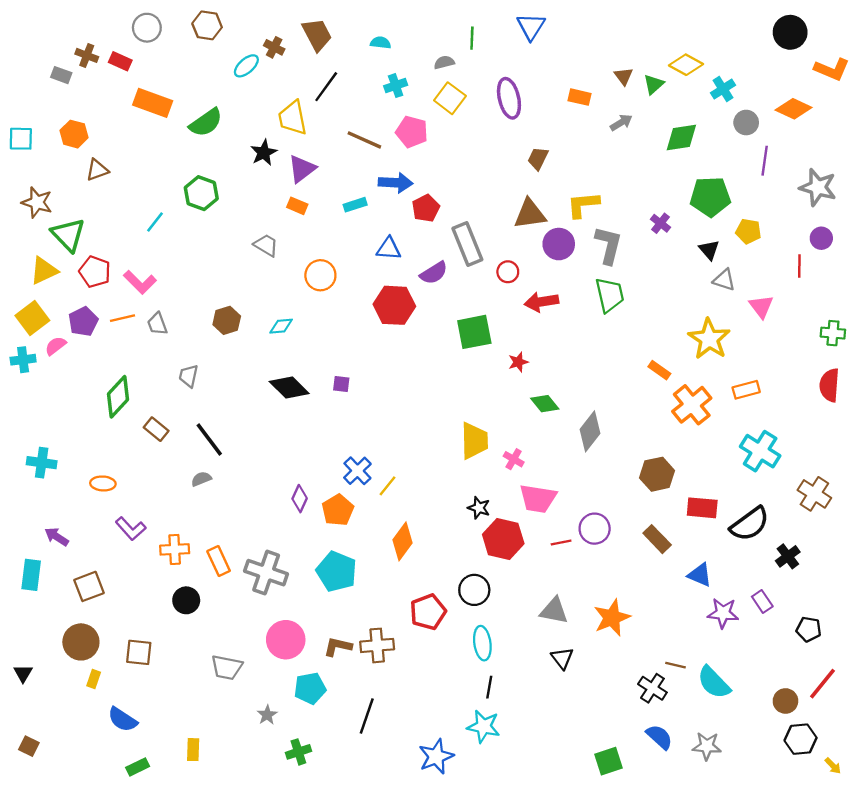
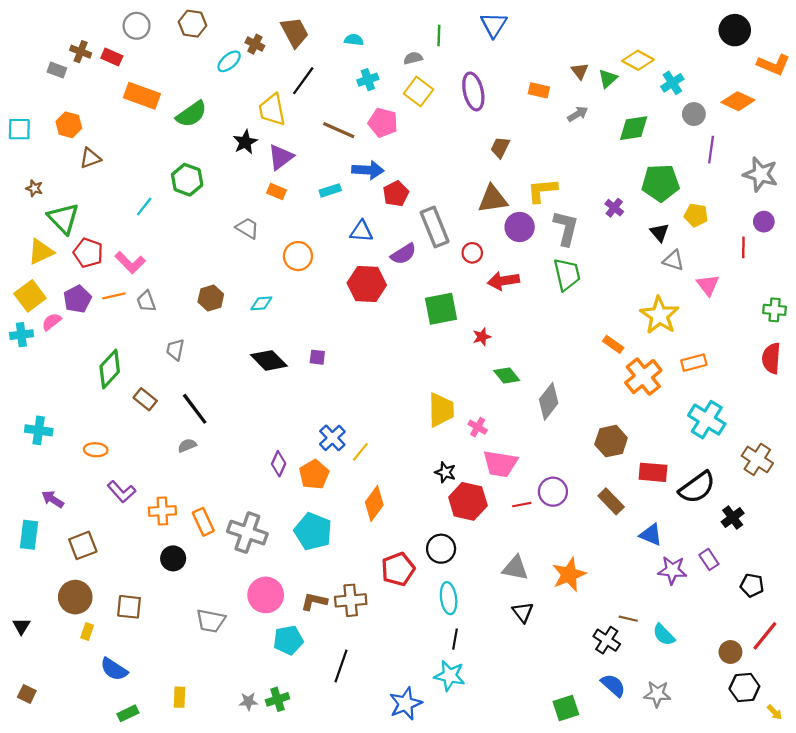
brown star: (37, 202) -> (34, 188), size x0.6
cyan semicircle: (714, 682) -> (664, 635), size x0.7
gray star: (267, 715) -> (248, 701), moved, turned 30

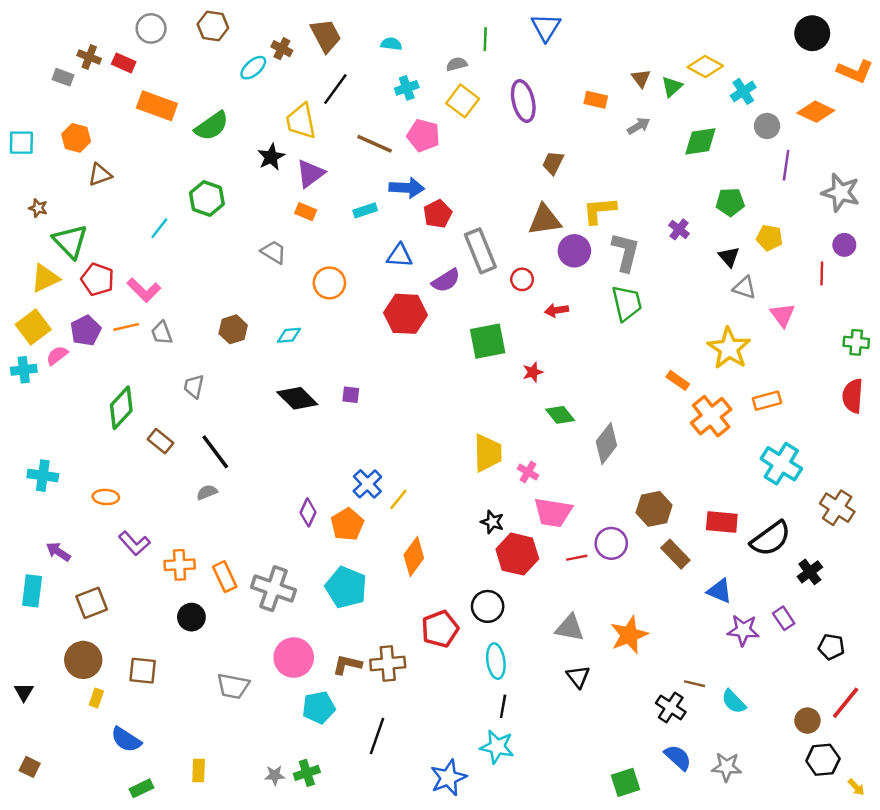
green pentagon: (661, 183) -> (730, 202), size x0.7
red arrow: (503, 281) -> (557, 310), size x0.7
brown hexagon: (611, 441) -> (654, 509), moved

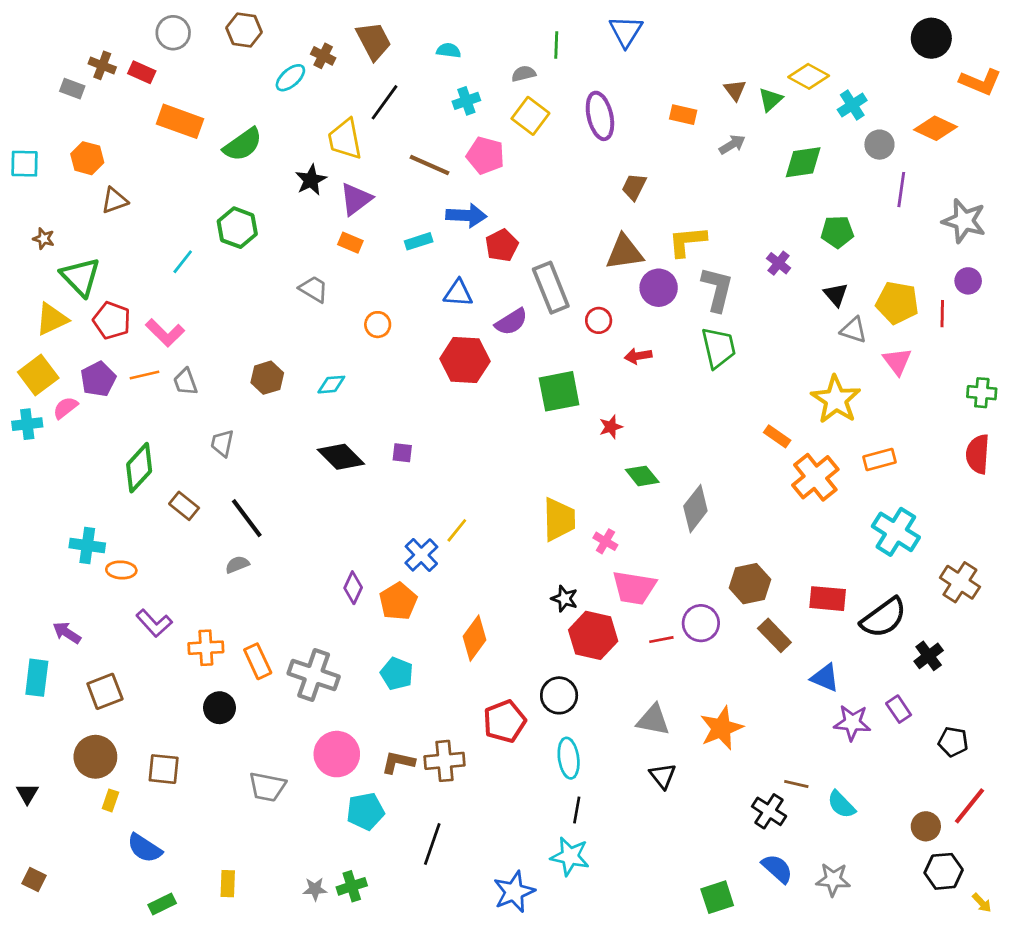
yellow pentagon: (769, 238) -> (897, 303), moved, size x1.4
orange circle: (329, 283) -> (378, 325), size x0.7
cyan cross: (43, 476) -> (87, 545), moved
yellow line: (398, 499) -> (457, 530), moved
cyan pentagon: (346, 587) -> (397, 674), size x0.7

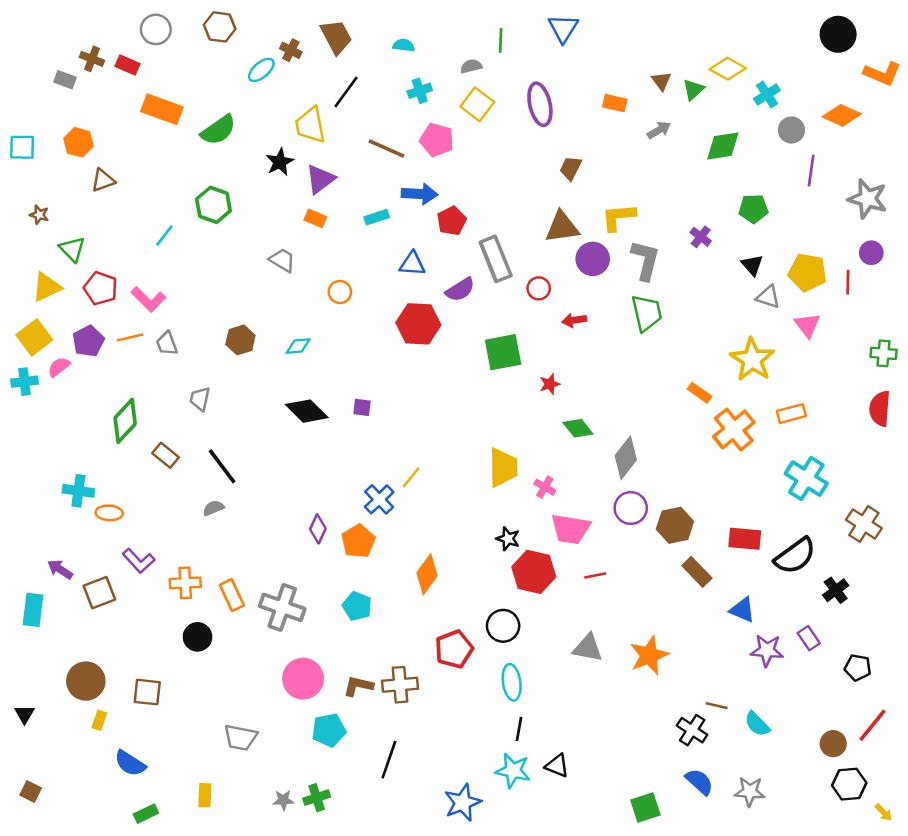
green triangle: (80, 277) -> (72, 249), size x0.7
purple circle: (701, 623) -> (631, 508), moved
brown square: (105, 691) -> (99, 593), moved
black triangle: (663, 776) -> (557, 766), moved, turned -30
gray trapezoid: (267, 787) -> (240, 738), moved

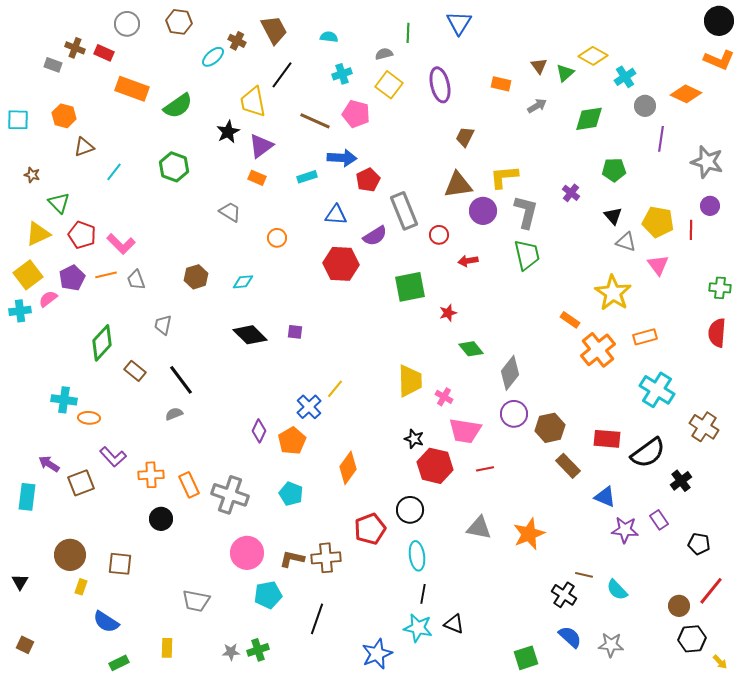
black circle: (838, 34) -> (719, 21), moved
cyan line: (164, 236) -> (114, 172), moved

